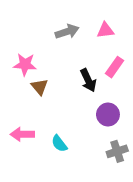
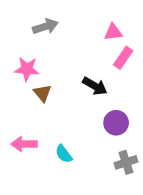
gray arrow: (67, 32) -> (45, 26), moved
pink rectangle: (115, 67) -> (123, 58), moved
black arrow: (88, 80) -> (95, 86), turned -35

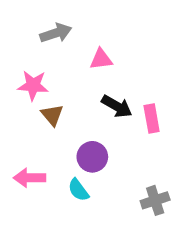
pink triangle: (113, 32) -> (101, 59), moved
pink rectangle: (123, 58) -> (152, 118), moved, turned -45
purple circle: (116, 123) -> (92, 157), moved

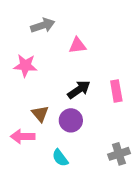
black arrow: (117, 106) -> (79, 90), moved, turned -65
brown triangle: (52, 115) -> (40, 114), moved
cyan semicircle: (78, 190) -> (60, 158), moved

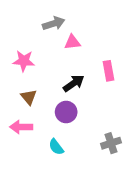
gray arrow: (43, 25) -> (54, 23), moved
pink rectangle: (116, 91) -> (109, 71), moved
brown triangle: (40, 114) -> (29, 97), moved

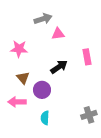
purple circle: (66, 112) -> (42, 90), moved
cyan semicircle: (56, 147) -> (45, 118), turned 40

